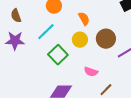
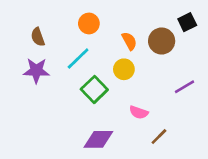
brown circle: (106, 39) -> (162, 41), moved

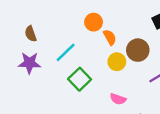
orange circle: (89, 23) -> (94, 22), moved
brown circle: (162, 41) -> (138, 50), moved
yellow circle: (124, 69) -> (117, 62), moved

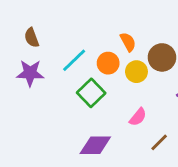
orange circle: (94, 22) -> (108, 63), moved
pink semicircle: (118, 99) -> (138, 117), turned -70

